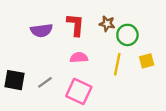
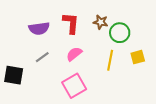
pink semicircle: (79, 58) -> (74, 54), turned -35
gray line: (45, 82) -> (42, 57), moved
pink square: (79, 91) -> (74, 86), turned 35

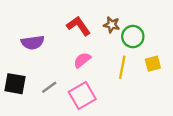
red L-shape: (71, 23) -> (79, 26), turned -40
purple semicircle: (39, 28) -> (33, 42), moved
gray line: (42, 57) -> (49, 87), moved

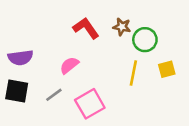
purple semicircle: (33, 42) -> (21, 58), moved
pink semicircle: (82, 60) -> (69, 65), moved

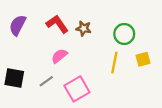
brown star: (122, 27) -> (84, 28), moved
red L-shape: (86, 28) -> (57, 24), moved
purple semicircle: (21, 58) -> (18, 25), moved, turned 125

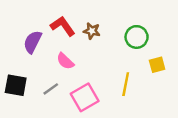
purple semicircle: (18, 25) -> (33, 42), moved
pink semicircle: (59, 56) -> (65, 61), turned -98
yellow line: (114, 63) -> (126, 84), moved

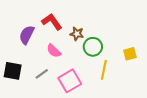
brown star: (92, 31) -> (77, 34), moved
green circle: (137, 37) -> (93, 47), moved

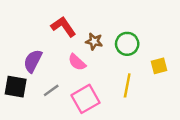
purple semicircle: (27, 35) -> (33, 61), moved
green circle: (93, 47) -> (127, 44), moved
pink semicircle: (54, 51) -> (77, 62), moved

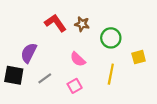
brown star: (94, 41) -> (82, 24), moved
pink semicircle: (77, 62) -> (78, 59), moved
pink square: (85, 99) -> (75, 86), size x0.6

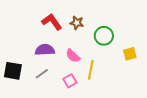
purple semicircle: (29, 53) -> (45, 50), moved, turned 60
yellow line: (111, 74) -> (91, 70), moved

